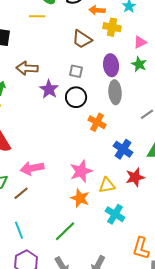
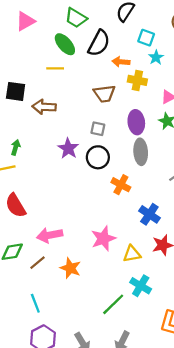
brown trapezoid: (82, 39) -> (104, 94), turned -40
brown arrow: (27, 68) -> (44, 107), moved
orange star: (80, 198) -> (70, 268), moved
green line: (65, 231) -> (113, 304), moved

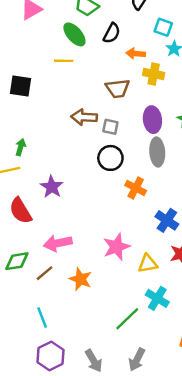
black semicircle: (99, 43) -> (112, 33), size x0.7
brown arrow: (44, 107) -> (84, 117), moved
purple star: (68, 149) -> (52, 187), moved

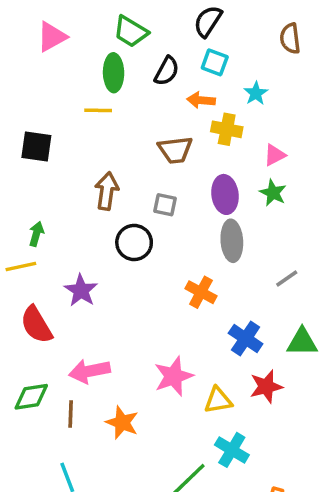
cyan square: (163, 27) -> (215, 62), moved
green ellipse: (74, 34) -> (114, 73), turned 40
brown arrow: (84, 117) -> (107, 191), moved, turned 95
black circle: (110, 158) -> (134, 242), moved
brown line: (44, 273) -> (71, 414), turned -48

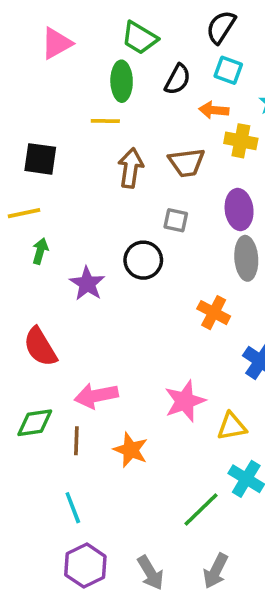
brown arrow: (107, 191) -> (131, 168), moved
yellow line: (21, 266) -> (24, 213), moved
purple star: (81, 290) -> (87, 284), moved

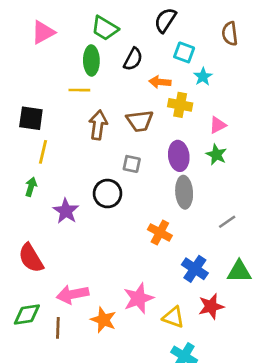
cyan square: (228, 70) -> (184, 52), moved
yellow line: (24, 213) -> (43, 152), moved, turned -65
yellow triangle: (232, 426) -> (173, 317), turned 30
orange star: (131, 450) -> (103, 320), moved

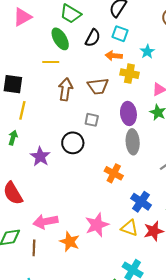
cyan square: (184, 52) -> (120, 34), moved
green ellipse: (91, 60) -> (60, 39), turned -30
yellow triangle: (173, 317) -> (129, 228), moved

